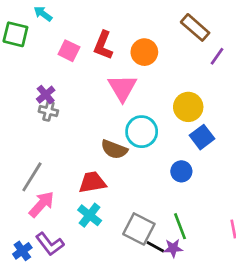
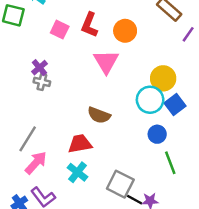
cyan circle: (142, 132) -> (150, 100), moved
green line: (180, 226) -> (170, 163), moved

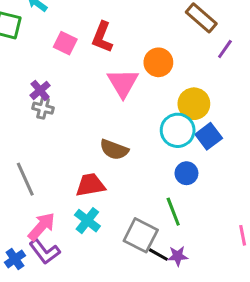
orange circle: (125, 31) -> (158, 62), moved
gray line: (28, 139) -> (25, 179), turned -56
pink arrow: (36, 163) -> (42, 226), moved
green line: (170, 163) -> (173, 212), moved

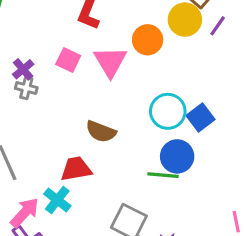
pink square: (65, 43) -> (68, 60), moved
yellow circle: (194, 104) -> (185, 20), moved
blue circle: (186, 173) -> (177, 156), size x1.4
green line: (173, 212) -> (163, 175), moved, turned -64
cyan cross: (87, 221) -> (57, 200), moved

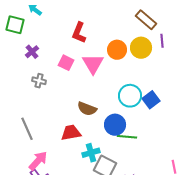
yellow circle: (185, 20) -> (141, 48), moved
purple line: (218, 26) -> (162, 41), turned -40
purple cross: (23, 69) -> (32, 52), moved
blue circle: (177, 156) -> (115, 125), moved
cyan cross: (57, 200) -> (91, 153), moved, turned 36

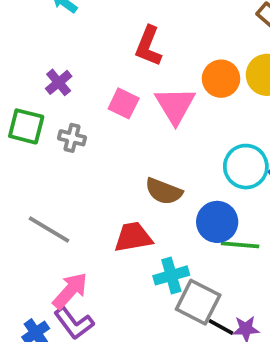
green square: (15, 25) -> (26, 126), moved
gray line: (27, 129) -> (49, 230), turned -35

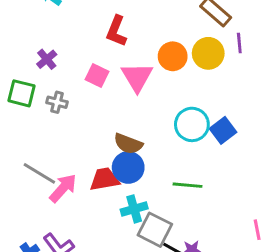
blue circle: (217, 222) -> (128, 167), moved
pink arrow: (70, 291) -> (63, 188), moved

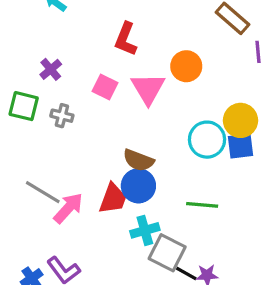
yellow circle: (208, 53) -> (240, 120), moved
blue square: (223, 130) -> (240, 146), turned 30
red trapezoid: (104, 179) -> (113, 199), turned 120

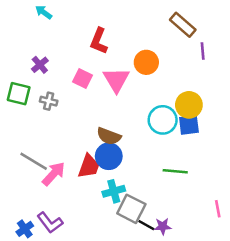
green line: (202, 205) -> (175, 171), moved

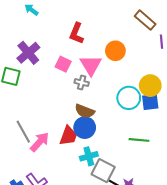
purple cross: (40, 65) -> (28, 53), size x1.6
gray cross: (49, 101) -> (82, 83), moved
gray line: (34, 161) -> (23, 132), turned 30

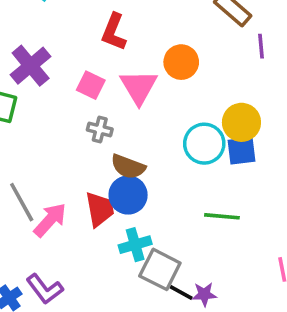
gray cross: (82, 83) -> (100, 129), moved
red trapezoid: (68, 136) -> (100, 209), turned -30

